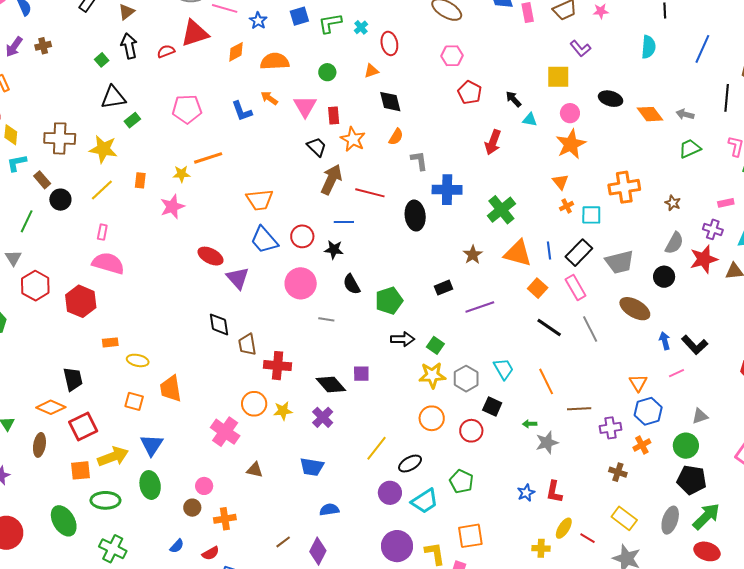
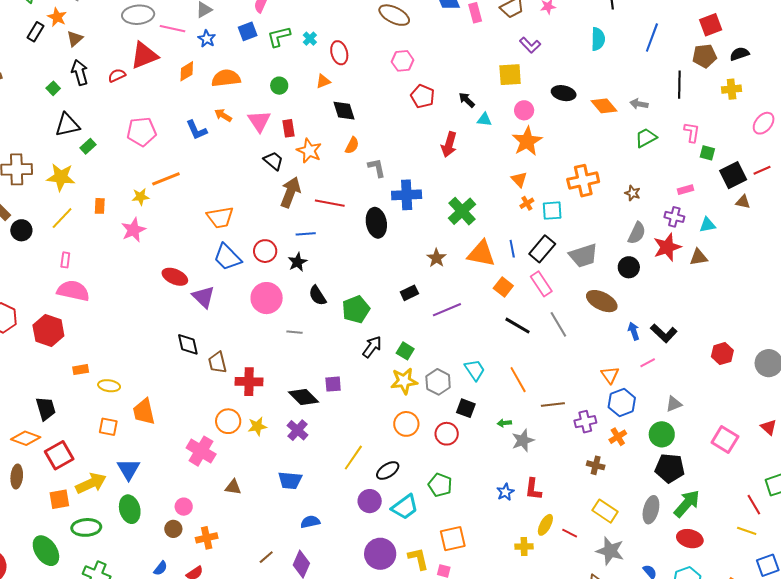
black star: (334, 250) -> (297, 262), turned -30
black arrow: (403, 339) -> (372, 347), turned -50

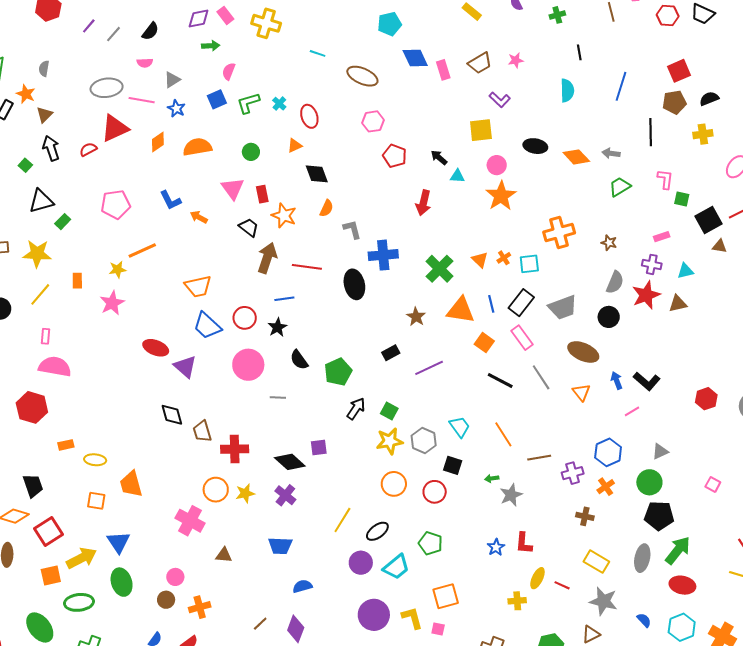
orange arrow: (223, 115) -> (199, 217), moved
orange triangle: (519, 179) -> (480, 260), moved
orange triangle: (610, 375) -> (581, 392), moved
pink square: (725, 439) -> (713, 484), size x0.6

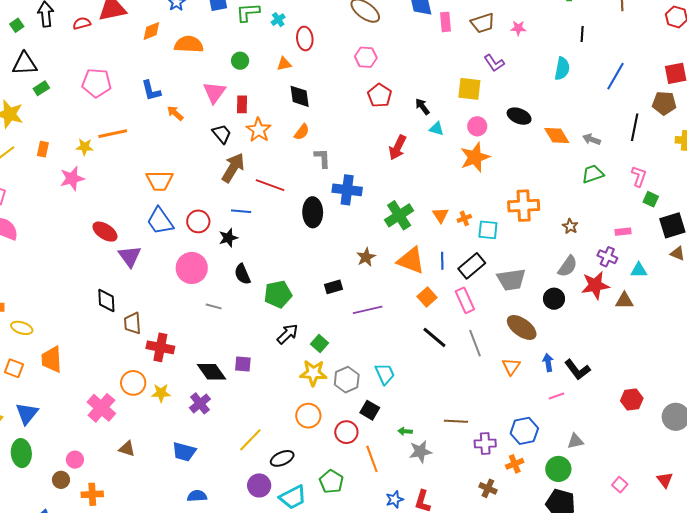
orange line: (503, 434) -> (372, 459), moved

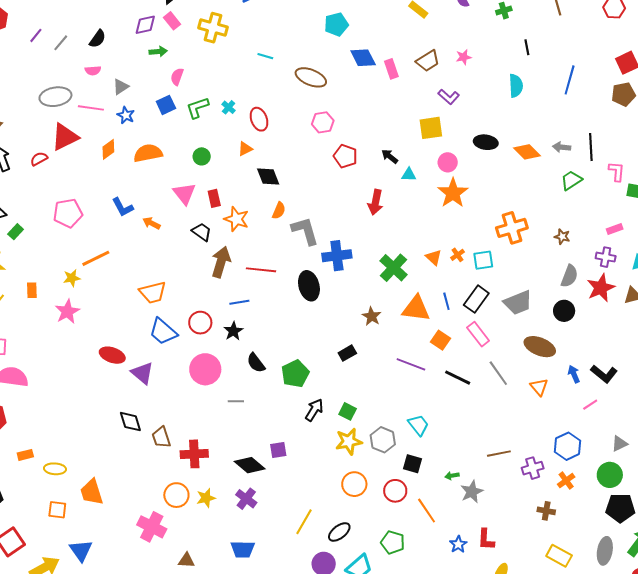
black line: (635, 127) -> (591, 147), moved
gray L-shape: (322, 158) -> (305, 231), size x1.5
purple line: (368, 310) -> (411, 364), moved, turned 48

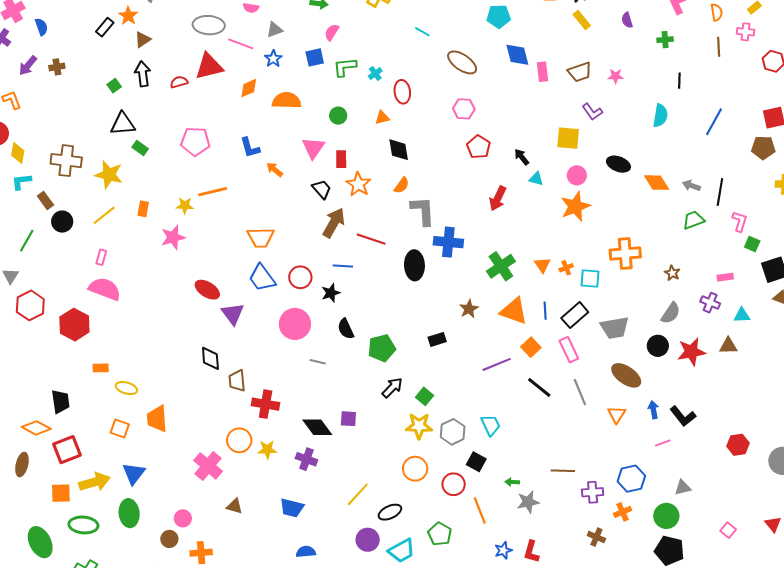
green rectangle: (16, 232) -> (140, 148), turned 70
red star: (601, 288) -> (691, 352), moved
purple line: (411, 364) -> (497, 364), turned -56
purple cross: (246, 499) -> (306, 459), turned -30

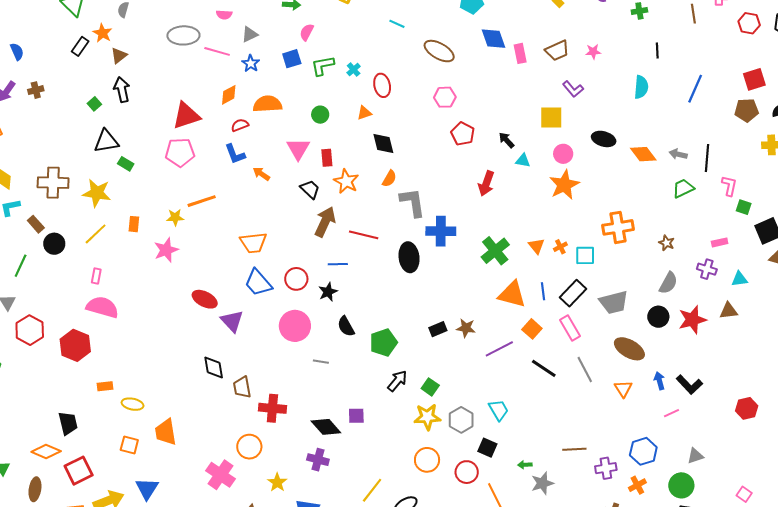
red triangle: (209, 66) -> (186, 116), moved
red semicircle: (179, 82) -> (240, 125), moved
brown star: (469, 309) -> (466, 328), moved, turned -30
yellow star: (267, 450) -> (277, 482), moved, turned -30

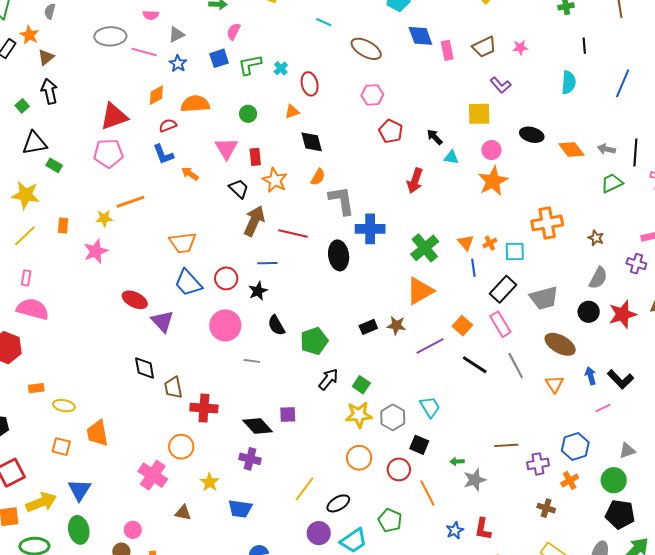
blue line: (543, 291) -> (473, 268), moved
orange triangle: (512, 294) -> (420, 291), moved, turned -44

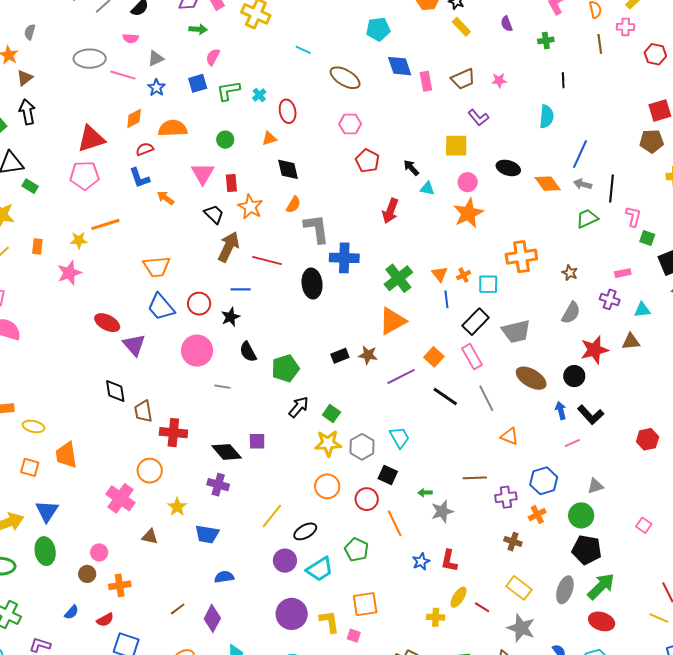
blue line: (623, 83) -> (580, 154), moved
black circle: (589, 312) -> (574, 376), moved
orange triangle: (554, 384) -> (510, 436), moved, turned -36

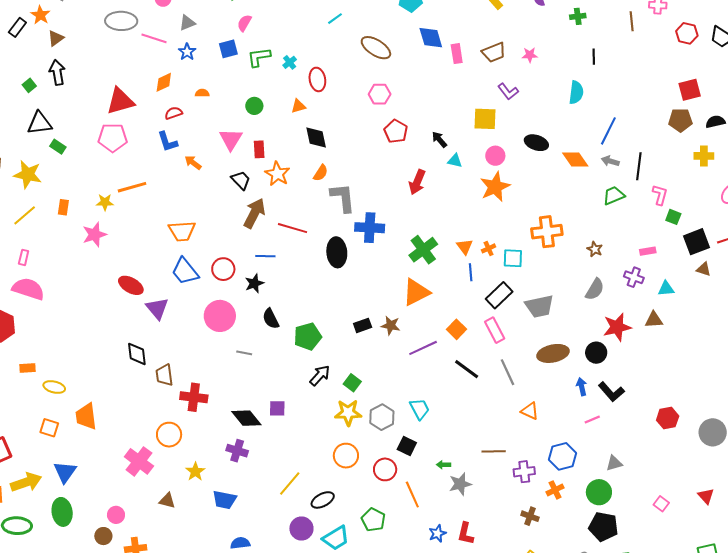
cyan line: (303, 50) -> (335, 19), turned -63
orange semicircle: (173, 128) -> (202, 93), size x0.5
brown ellipse: (531, 378) -> (553, 353), turned -44

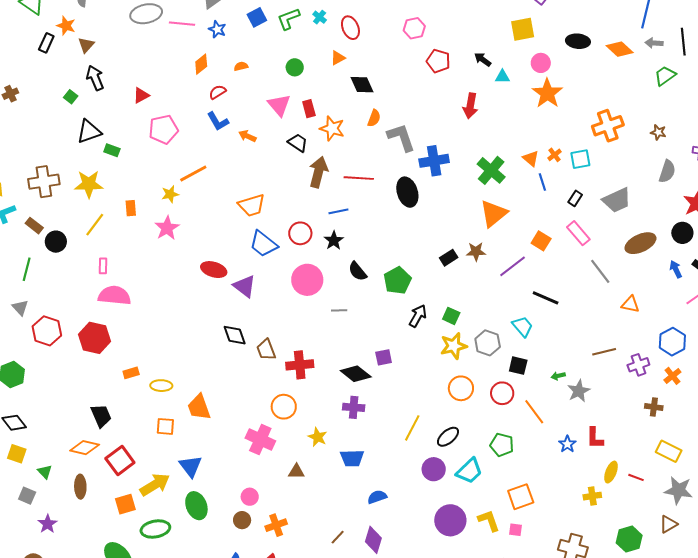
red triangle: (120, 101) -> (141, 95), moved, size x0.6
black rectangle: (499, 295) -> (575, 198), size x0.6
black line: (467, 369) -> (546, 298), moved

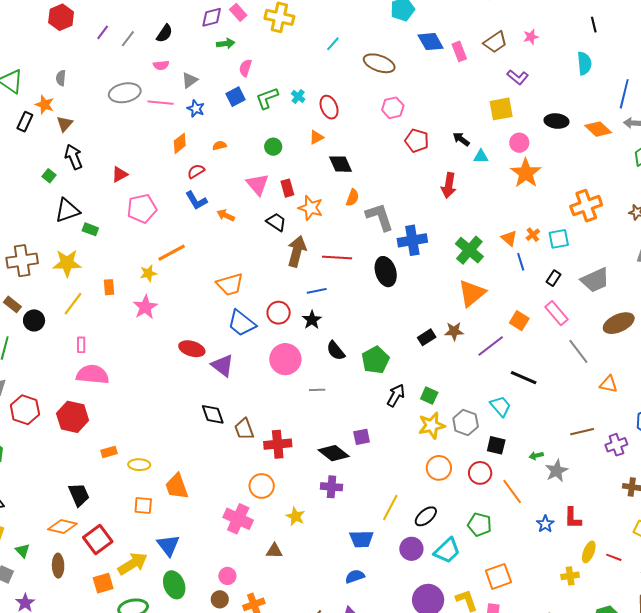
blue trapezoid: (352, 458) -> (361, 539), moved

